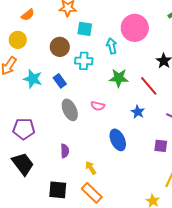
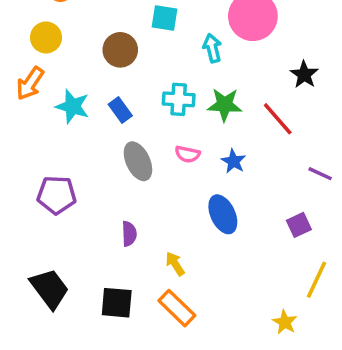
cyan cross: (84, 61) -> (179, 99), moved
blue star: (138, 112) -> (233, 161), moved
purple square: (161, 146) -> (299, 225), turned -32
black trapezoid: (23, 164) -> (50, 289), moved

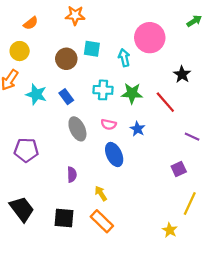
cyan square: (164, 18) -> (92, 49), moved
blue ellipse: (223, 214) -> (114, 154), moved

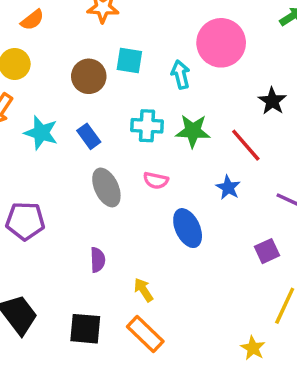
blue star: (138, 129) -> (228, 187), moved
blue ellipse: (114, 154) -> (188, 228), moved

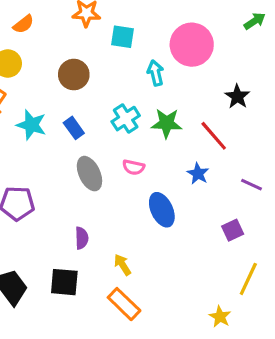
cyan square: (129, 60) -> (123, 37), moved
cyan cross: (147, 126) -> (126, 119), turned -36
black square: (85, 329) -> (64, 282), moved

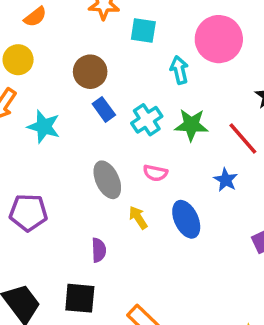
blue rectangle: (74, 128) -> (104, 109), moved
yellow arrow: (123, 265) -> (138, 218), moved

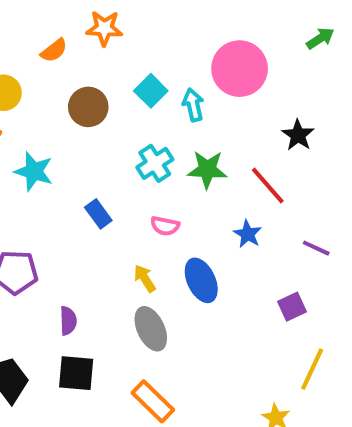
orange semicircle: (35, 17) -> (54, 50), moved
cyan square: (143, 31) -> (151, 91), moved, turned 36
blue rectangle: (104, 109) -> (98, 214), moved
gray ellipse: (107, 180) -> (151, 329), moved
purple semicircle: (99, 250) -> (68, 321), moved

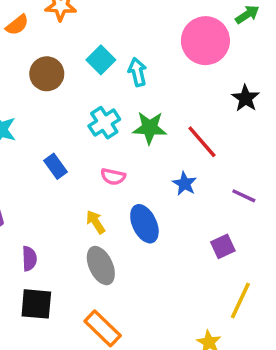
pink circle: (240, 69) -> (205, 41), moved
black star: (298, 135) -> (246, 98), moved

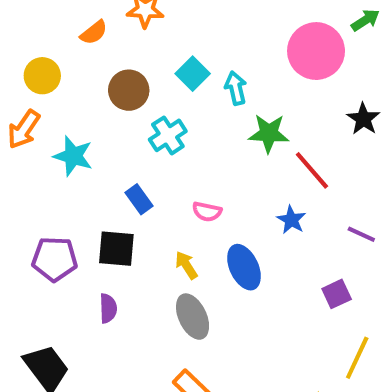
cyan cross: (104, 123) -> (168, 135), moved
green star: (150, 128) -> (269, 133), moved
black square: (36, 304) -> (116, 249), moved

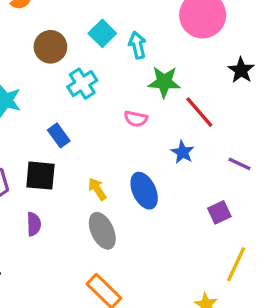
pink semicircle: (207, 212) -> (136, 119), moved

